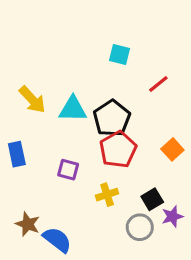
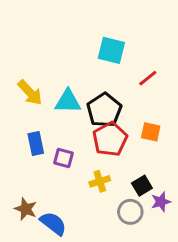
cyan square: (120, 54) -> (111, 50), size x1.4
orange square: (172, 149) -> (151, 132), moved, turned -36
blue rectangle: (17, 154) -> (36, 144), moved

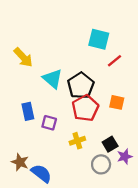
cyan square: (111, 50) -> (99, 39), moved
yellow arrow: (30, 93) -> (23, 57), moved
cyan triangle: (68, 101) -> (53, 79), turned 40

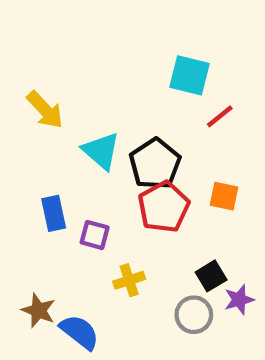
yellow cross: (77, 141) -> (129, 280), moved

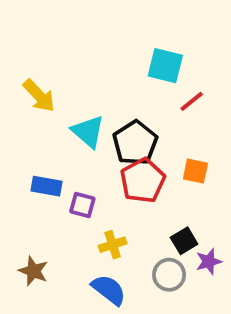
blue rectangle: (54, 213) -> (47, 186), turned -68
blue semicircle: (79, 332) -> (109, 290), moved

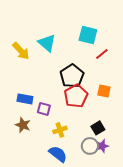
cyan triangle: (88, 132) -> (47, 43), moved
purple star: (209, 262) -> (102, 146), moved
brown star: (33, 271) -> (23, 125), moved

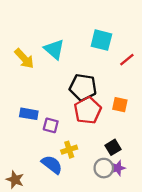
red line: (102, 54) -> (127, 60), moved
black pentagon: (72, 76) -> (83, 87), turned -30
brown star: (23, 125) -> (15, 180), moved
blue semicircle: (58, 154) -> (52, 165), moved

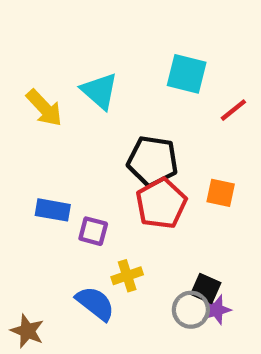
black square: (113, 147) -> (206, 288), moved, turned -35

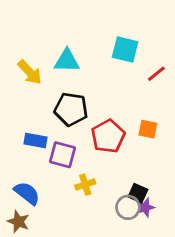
cyan triangle: (100, 91) -> (67, 61), turned -40
black pentagon: (153, 161) -> (71, 109), moved
purple square: (93, 231) -> (62, 155), size x1.4
blue semicircle: (95, 303) -> (27, 193), moved

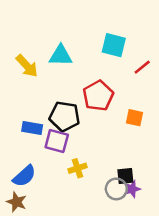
black pentagon: (71, 109) -> (64, 116), moved
red pentagon: (108, 136) -> (98, 96), moved
blue semicircle: (27, 193) -> (24, 176), turned 100
black square: (138, 193) -> (125, 176), turned -30

